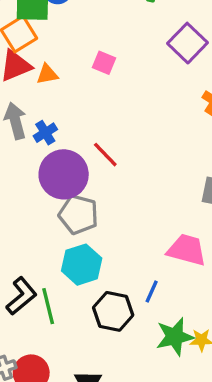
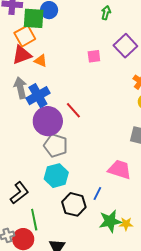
pink square: (104, 63) -> (94, 56), moved, turned -32
orange triangle: (47, 74) -> (41, 61), turned 32
blue cross: (45, 133) -> (38, 96), size x1.6
green line: (48, 306) -> (34, 220), moved

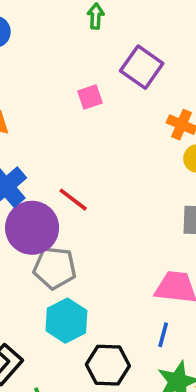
blue line: (97, 194) -> (163, 335), moved

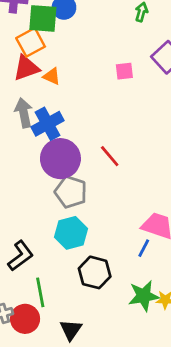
red line: (73, 200) -> (110, 156), moved
blue line: (163, 335) -> (144, 248), moved

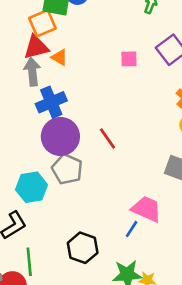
gray arrow: (24, 113) -> (32, 72), moved
cyan hexagon: (71, 233) -> (32, 187), moved

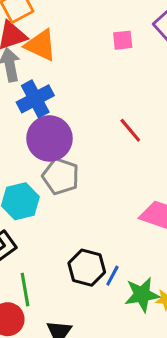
orange triangle: (60, 57) -> (41, 45), size x1.6
red line: (107, 139) -> (130, 130), moved
blue line: (132, 229) -> (112, 276), moved

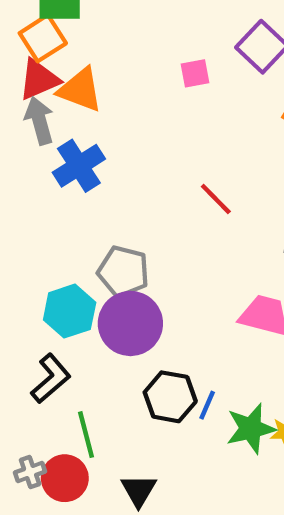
purple circle: (49, 138) -> (130, 323), moved

